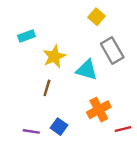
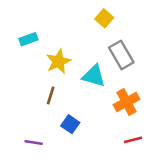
orange cross: (99, 110) -> (126, 102), moved
blue square: (59, 127) -> (70, 124), moved

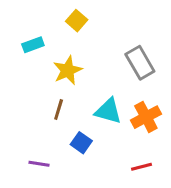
yellow square: (104, 18) -> (77, 21), moved
cyan triangle: (94, 76) -> (108, 111), moved
red line: (133, 140) -> (141, 167), moved

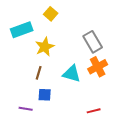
cyan rectangle: (33, 45) -> (22, 30), size x1.5
orange cross: (146, 117) -> (98, 67), moved
blue square: (81, 143) -> (45, 95), moved, turned -32

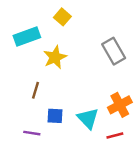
orange cross: (98, 67) -> (120, 105), moved
brown line: (39, 73) -> (35, 90), moved
cyan triangle: (72, 74) -> (88, 118), moved, turned 30

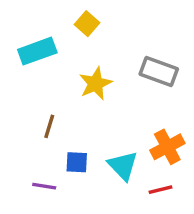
gray rectangle: (114, 51) -> (159, 72), turned -40
yellow star: (55, 57) -> (96, 84), moved

